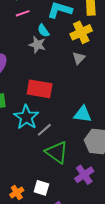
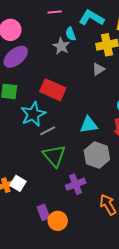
cyan triangle: (83, 114) -> (89, 125), turned -30
white square: (41, 188) -> (18, 183), moved

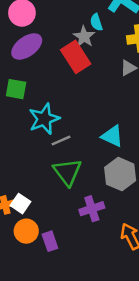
red rectangle: (53, 90) -> (76, 57), moved, turned 30
cyan triangle: (89, 125) -> (112, 136), turned 30
orange circle: (58, 221) -> (26, 231), moved

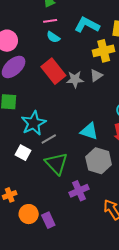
cyan semicircle: (96, 22) -> (53, 37), moved, turned -32
gray star: (84, 37) -> (75, 79), moved, turned -30
white square: (21, 204) -> (23, 153), moved

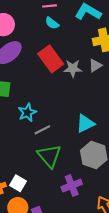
cyan star: (34, 123) -> (27, 112), size x0.7
cyan triangle: (89, 131) -> (85, 124), turned -48
white square: (23, 153) -> (18, 183), moved

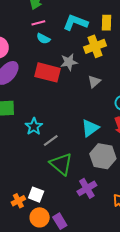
red rectangle: (51, 59) -> (47, 72), turned -30
gray triangle: (95, 65) -> (94, 82), moved
gray star: (73, 68) -> (69, 62), moved

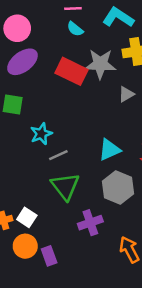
gray star: (69, 62) -> (100, 64), size x1.4

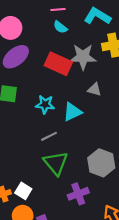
gray triangle: (126, 94) -> (94, 90), moved, turned 48
cyan star: (41, 134) -> (45, 104), moved, turned 30
cyan triangle: (110, 150) -> (72, 112), moved

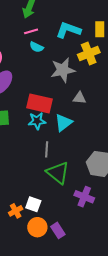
red rectangle: (58, 64) -> (39, 103), moved
gray line: (49, 136) -> (47, 149), turned -49
purple cross: (78, 194) -> (84, 197), turned -36

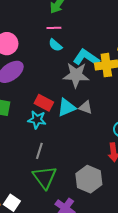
cyan L-shape: (68, 30) -> (86, 58), moved
red rectangle: (39, 103) -> (44, 103), size x0.7
cyan triangle: (63, 123) -> (67, 107), moved

